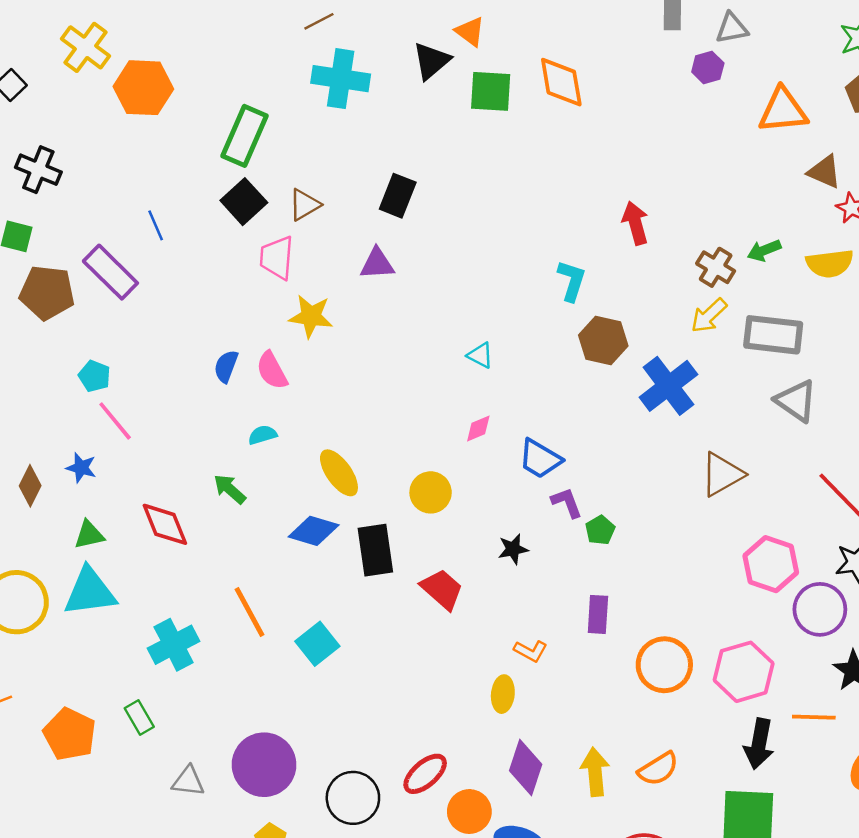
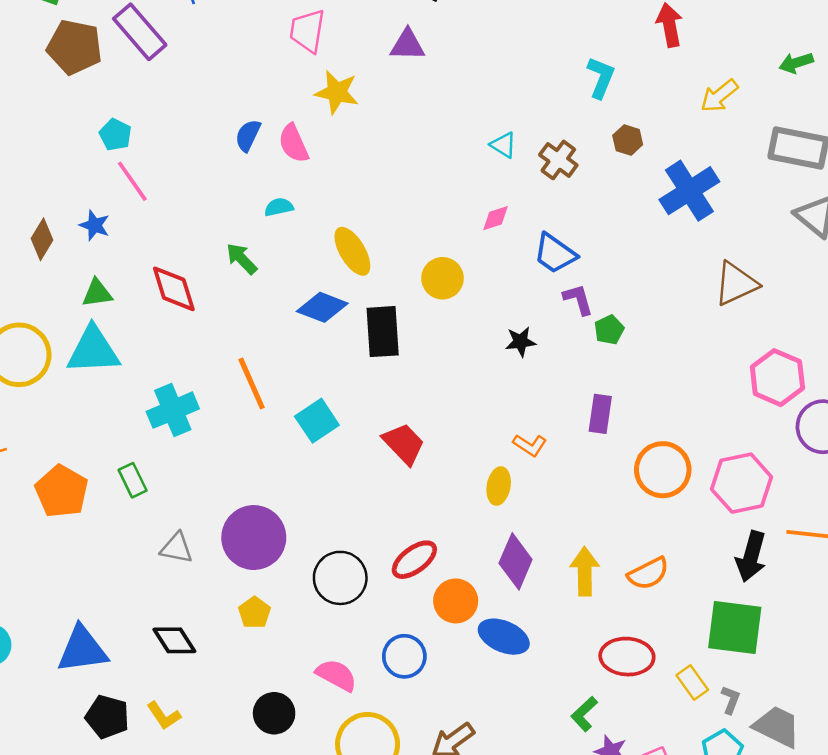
brown cross: (716, 267) -> (558, 160), moved
yellow arrow: (709, 316) -> (719, 96), moved
brown hexagon: (603, 340) -> (628, 140), size x0.6
red trapezoid: (442, 589) -> (404, 444), moved

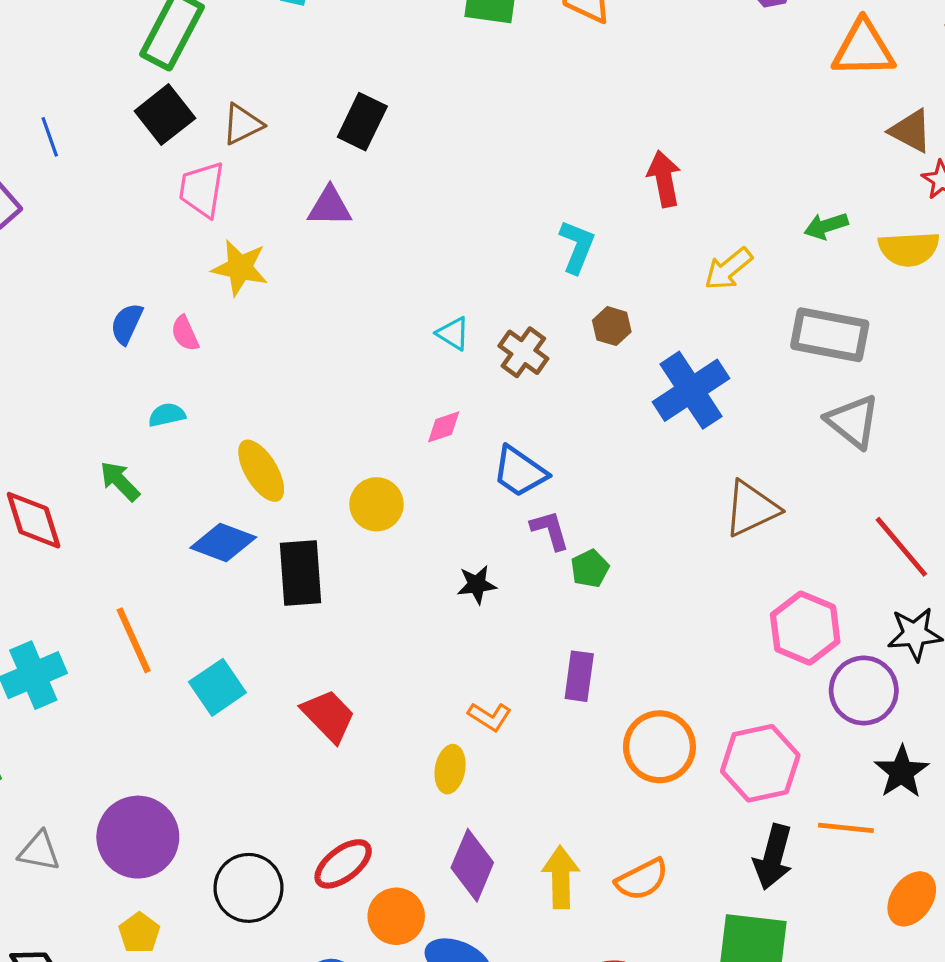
pink semicircle: (293, 143) -> (185, 333), size x0.7

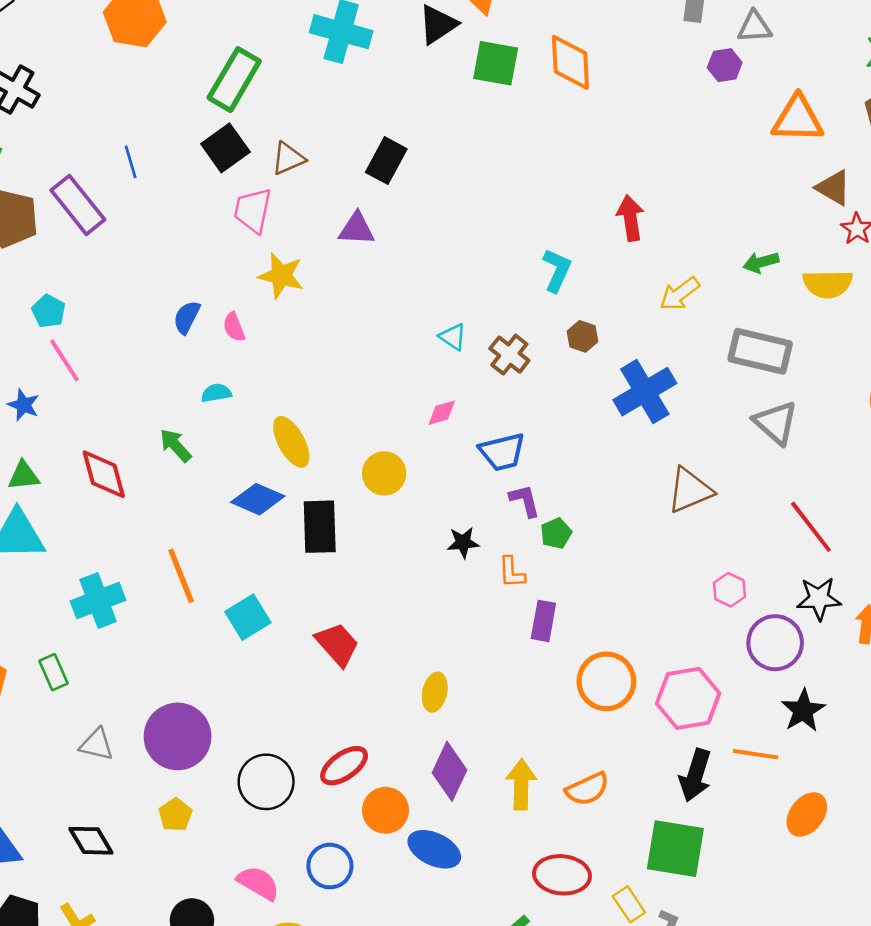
blue trapezoid: (520, 472) -> (502, 452), turned -51
pink hexagon: (805, 628) -> (730, 590), size x0.6
orange L-shape: (490, 717) -> (512, 572), moved, turned 52

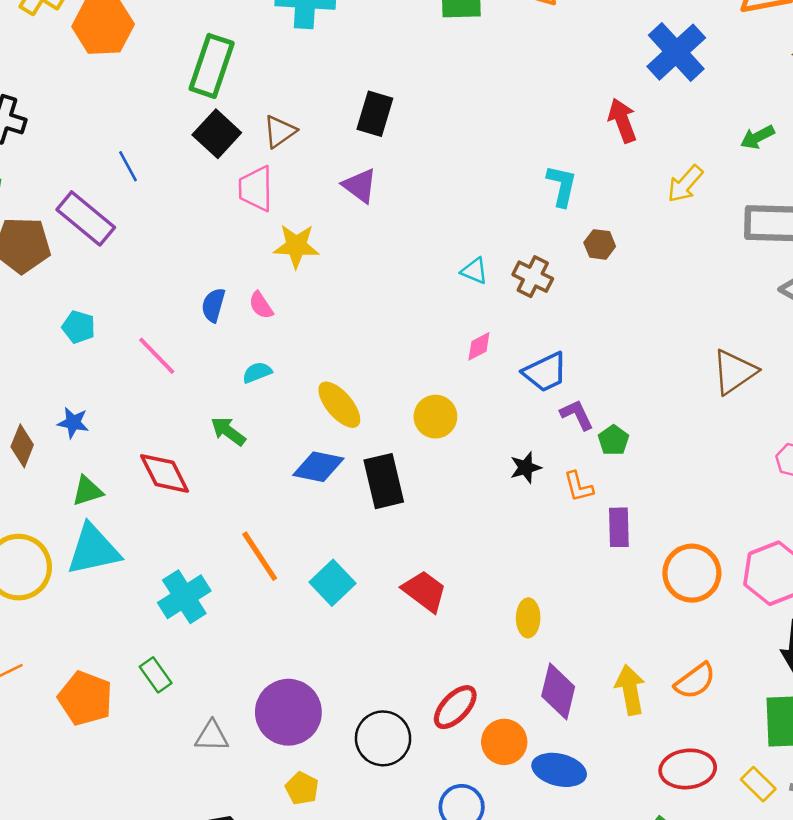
purple triangle: (357, 229) -> (360, 186), turned 45
pink line: (65, 360) -> (157, 356), moved
blue cross: (645, 392) -> (676, 52), moved

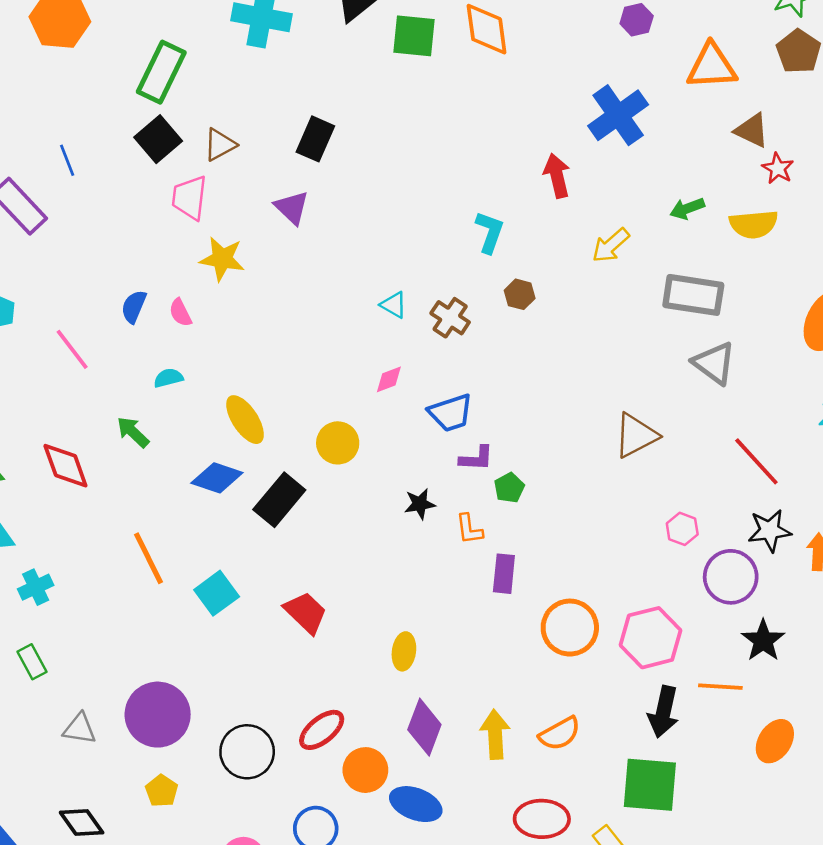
purple L-shape: (577, 415) -> (476, 458), turned 111
black rectangle: (384, 481) -> (279, 500), turned 46
cyan cross: (184, 597) -> (36, 587), moved, size x0.7

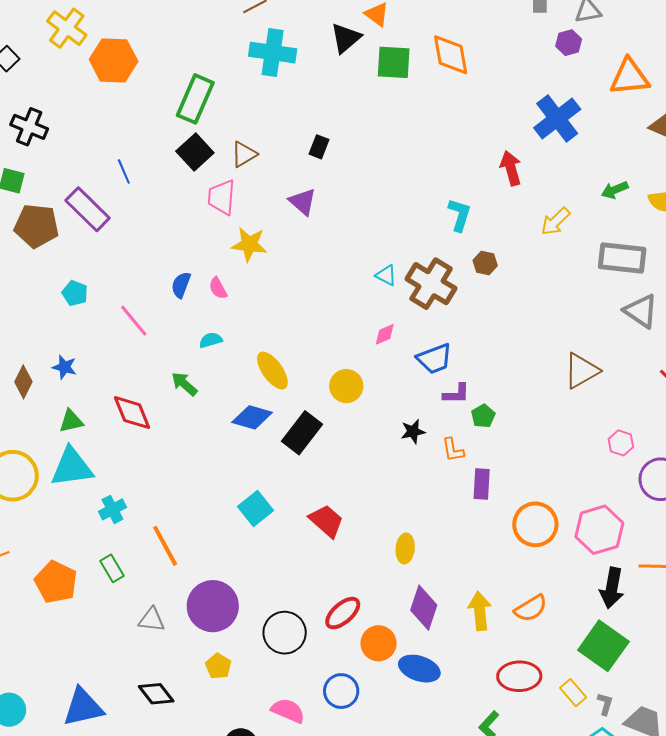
black rectangle: (315, 139) -> (319, 147), size x0.7
brown cross: (450, 318) -> (431, 284), size x1.6
orange line: (148, 558) -> (165, 546), moved
green square: (650, 785) -> (603, 646), turned 33

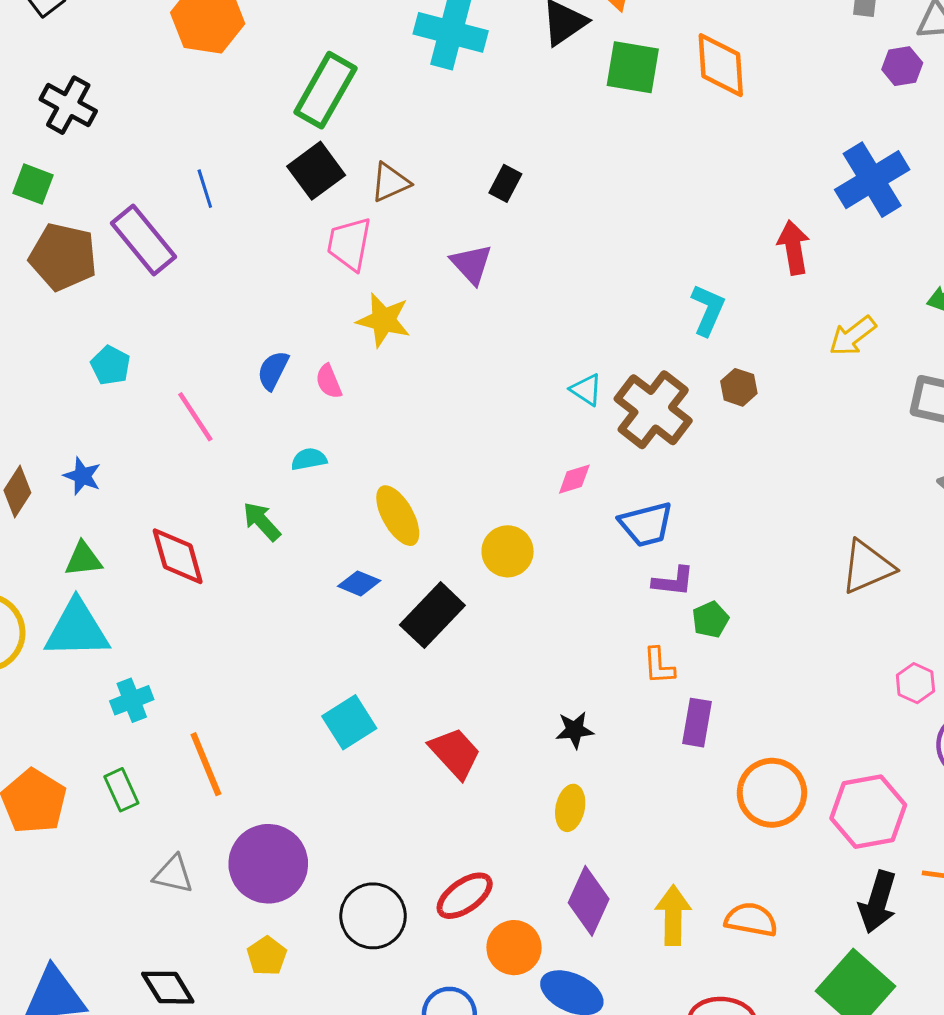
blue diamond: (252, 417) -> (359, 583), size x0.7
black star: (413, 432) -> (575, 730), moved
orange semicircle: (531, 608) -> (751, 920), turned -144

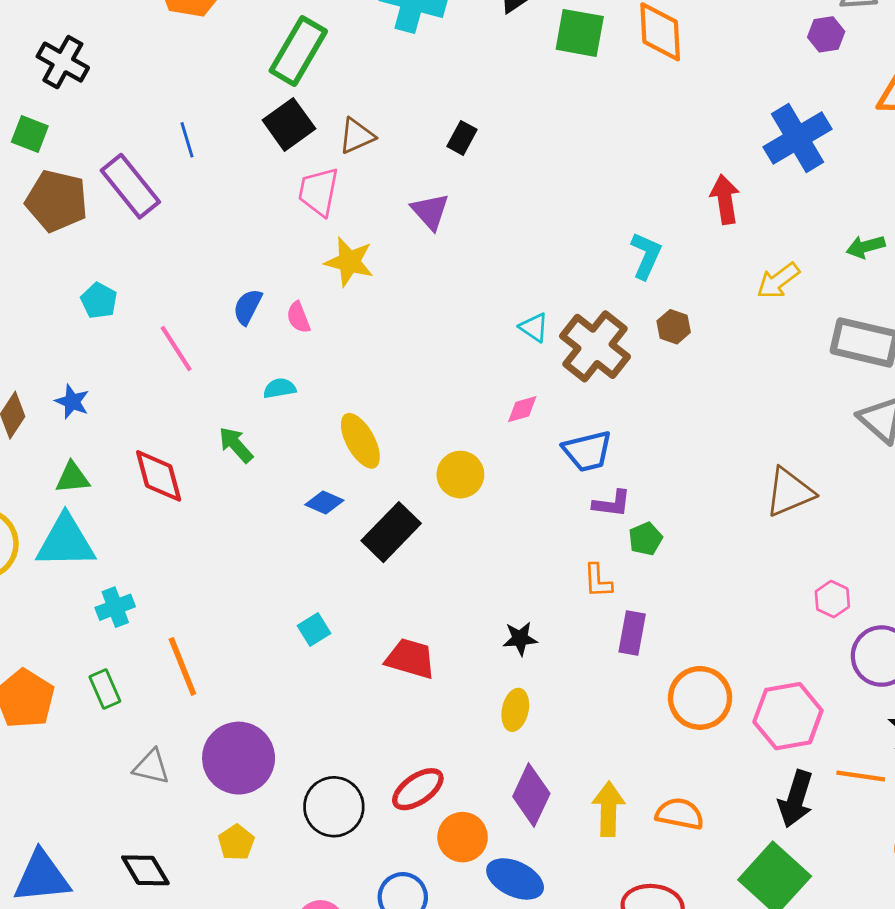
cyan square: (349, 722) -> (314, 629), size x0.7
red trapezoid: (455, 753) -> (410, 659), turned -32

